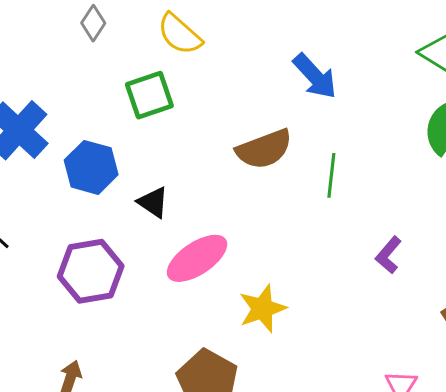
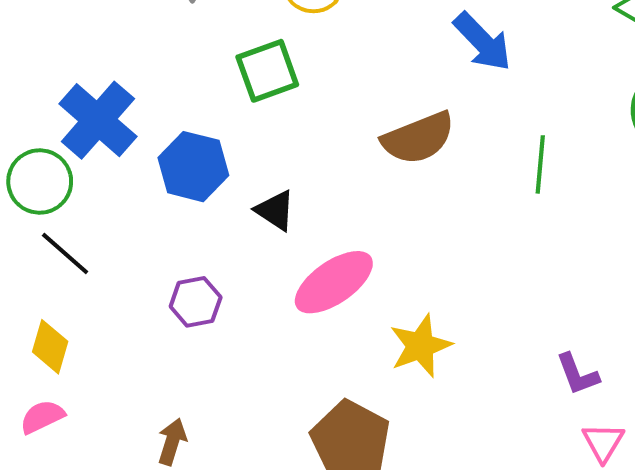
green line: (331, 175) -> (540, 164), moved
purple L-shape: (388, 255) -> (578, 374), moved, turned -60
purple hexagon: (91, 271) -> (196, 302), size x0.6

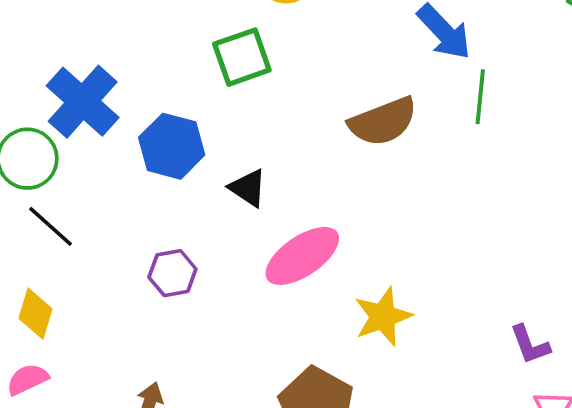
green line: (540, 164) -> (480, 97), moved

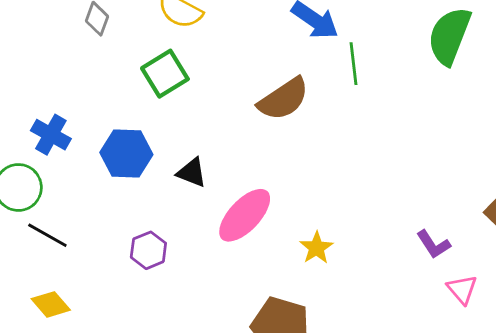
blue cross: (83, 102) -> (51, 135), size x0.7
yellow diamond: (36, 314) -> (51, 304), turned -45
yellow star: (383, 316) -> (316, 248), size x0.7

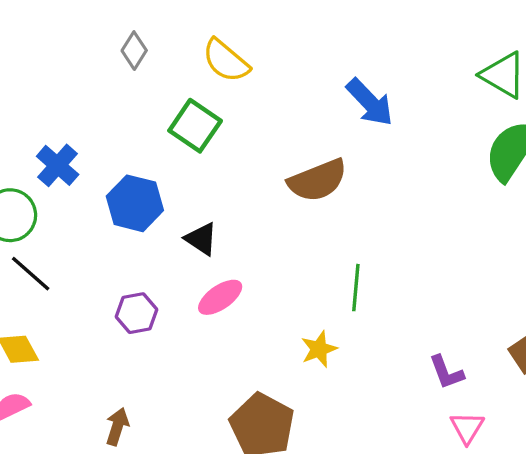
green line: (354, 64) -> (356, 288), moved
green square: (165, 74) -> (195, 126), turned -36
pink ellipse: (245, 215) -> (220, 297), moved, size x0.7

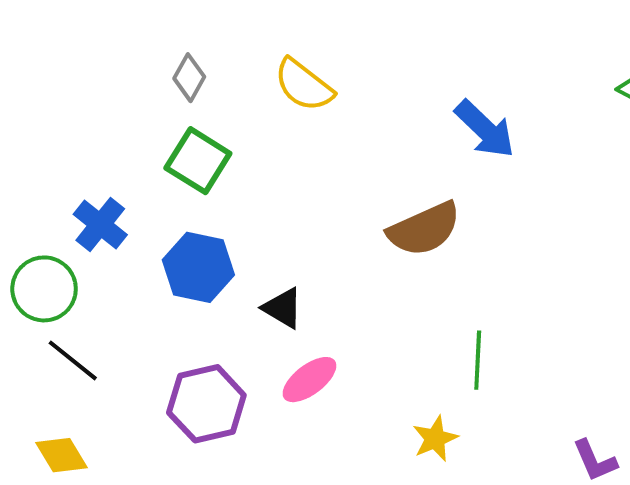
green square: (195, 126) -> (198, 161), moved
purple hexagon: (137, 313) -> (206, 404), size x1.5

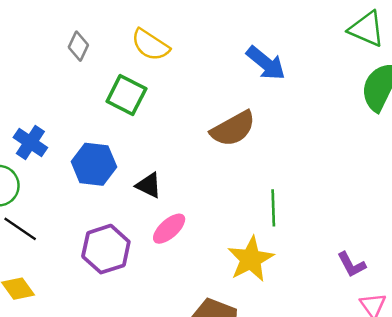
green square: (198, 161) -> (126, 95), moved
yellow star: (435, 439) -> (251, 259), size x1.6

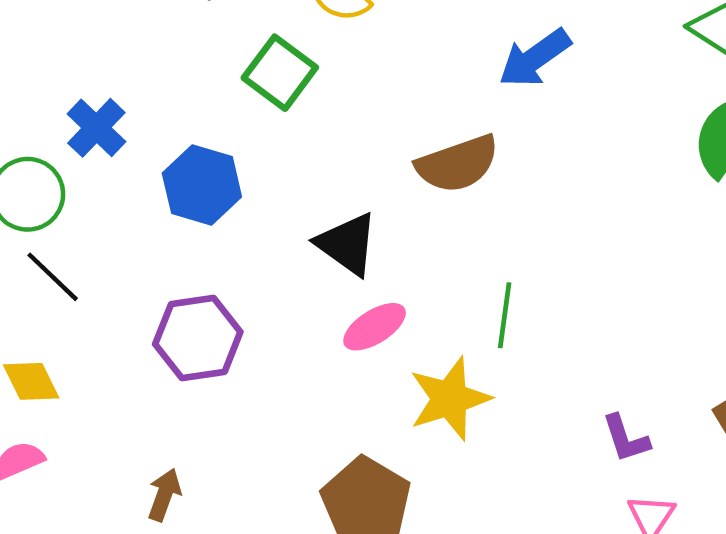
blue arrow: (266, 63) -> (535, 58), turned 96
black triangle: (149, 185) -> (347, 244), moved, size x1.4
pink ellipse: (169, 229) -> (375, 327), moved

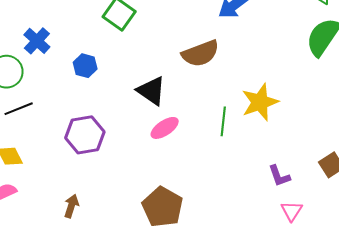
blue hexagon: (202, 185) -> (85, 66), size x0.7
black line: (53, 277) -> (19, 109), turned -64
yellow star: (450, 399) -> (260, 102), moved

